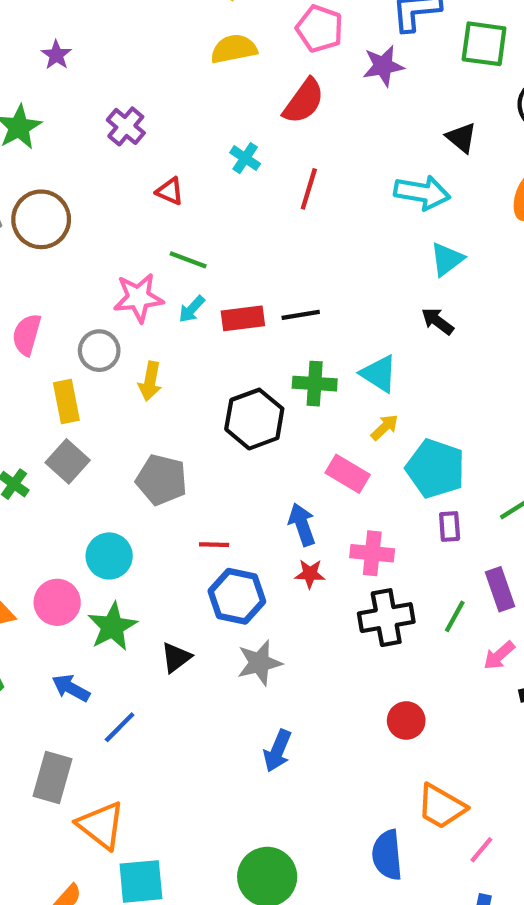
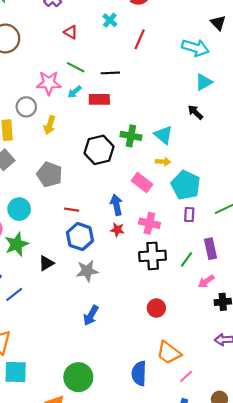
black line: (301, 315) -> (110, 73), moved
yellow arrow: (385, 427) -> (163, 162), turned 40

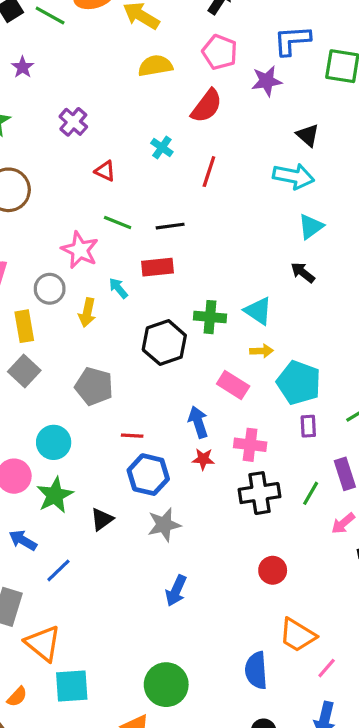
black triangle: (218, 23) -> (308, 135), moved
pink star: (49, 83) -> (80, 250), turned 30
cyan arrow: (75, 92) -> (118, 288), moved, turned 96

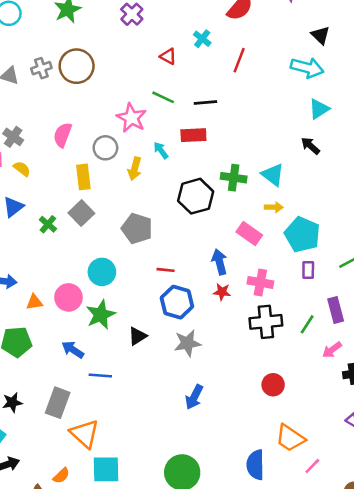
red triangle: (105, 171) -> (168, 56), moved
blue line: (58, 570) -> (100, 375), turned 45

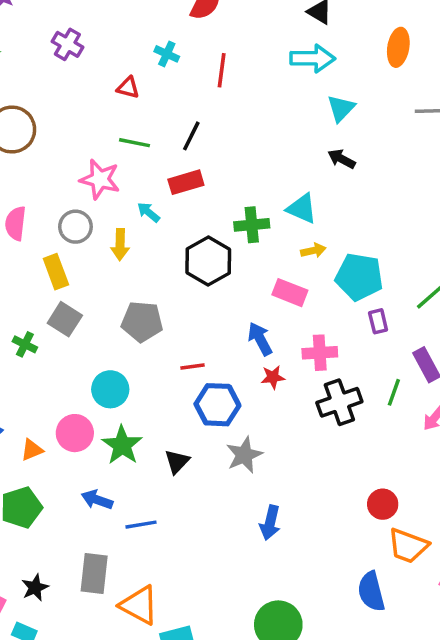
black line: (205, 103) -> (191, 136), turned -45
red circle: (273, 385) -> (383, 504), moved

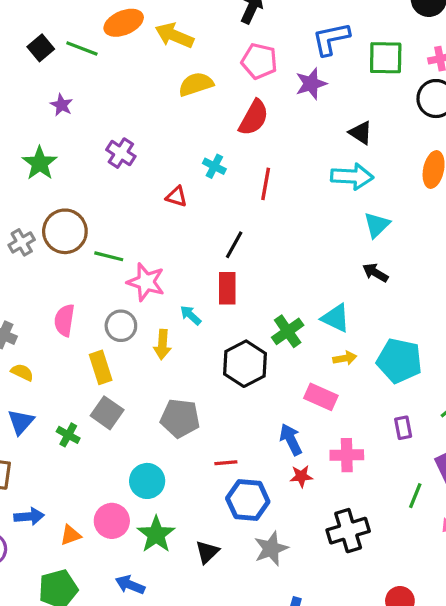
green line: (135, 143) -> (109, 256), moved
red rectangle: (186, 182) -> (227, 288), turned -76
green cross: (252, 225) -> (288, 331), turned -32
cyan pentagon: (359, 277) -> (399, 361), moved
black cross: (339, 402) -> (348, 531), moved

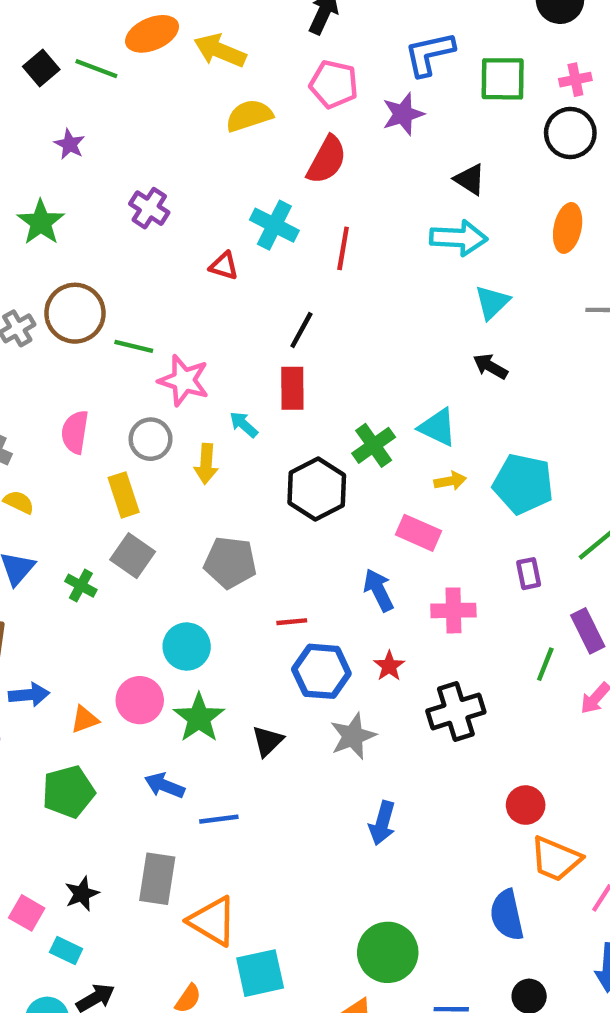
cyan cross: (214, 166) -> (274, 225), size x1.5
red star: (301, 476) -> (389, 666), moved, turned -30

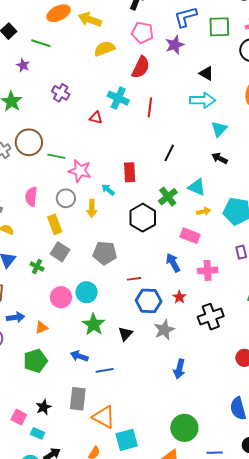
green line: (96, 69) -> (41, 43), moved
black line: (301, 330) -> (169, 153), moved
pink circle: (140, 700) -> (61, 297), moved

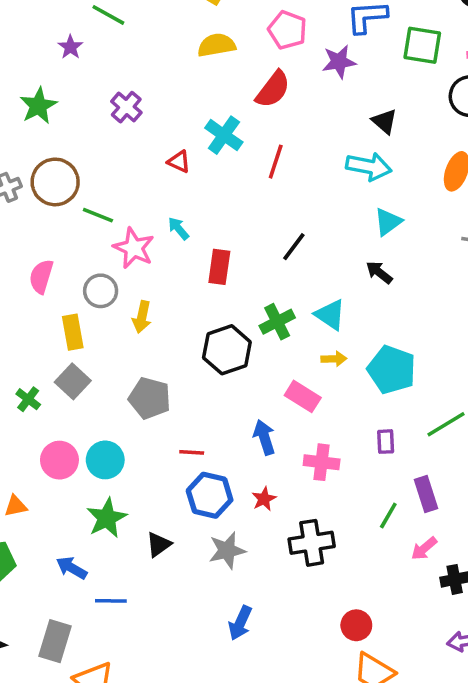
cyan arrow: (108, 190) -> (178, 228), moved

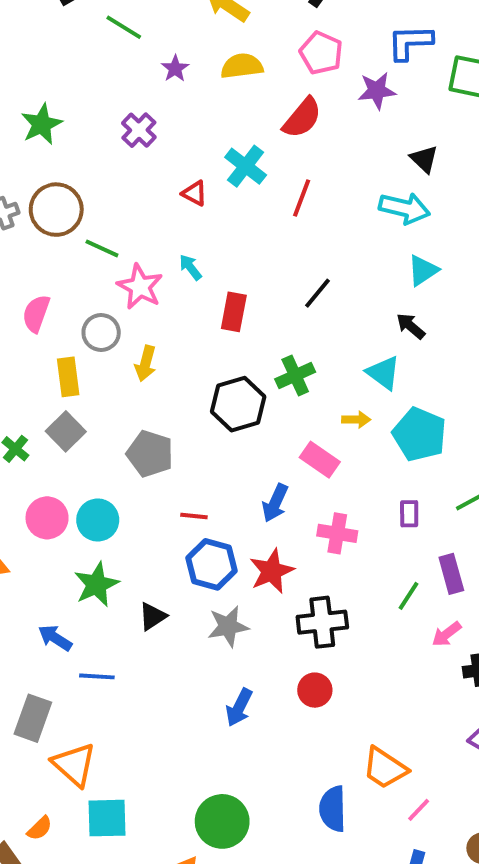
purple star: (70, 47) -> (175, 69), moved
cyan triangle: (330, 315) -> (383, 373), moved
blue arrow: (264, 437) -> (275, 503), turned -140
red star: (264, 499) -> (272, 571), size x1.6
red circle: (356, 625) -> (315, 690), moved

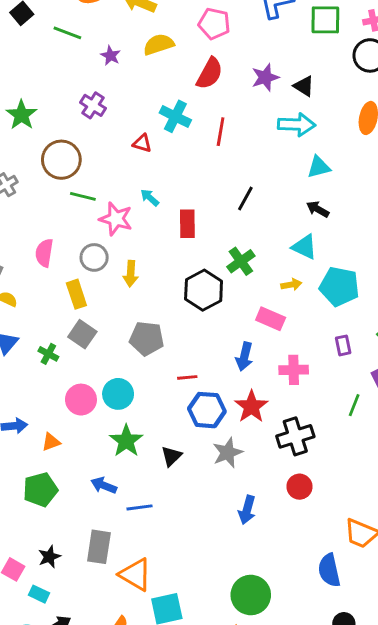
purple star: (377, 91) -> (265, 77), moved
brown circle: (56, 210) -> (61, 160), moved
cyan triangle: (423, 270) -> (319, 167), turned 30

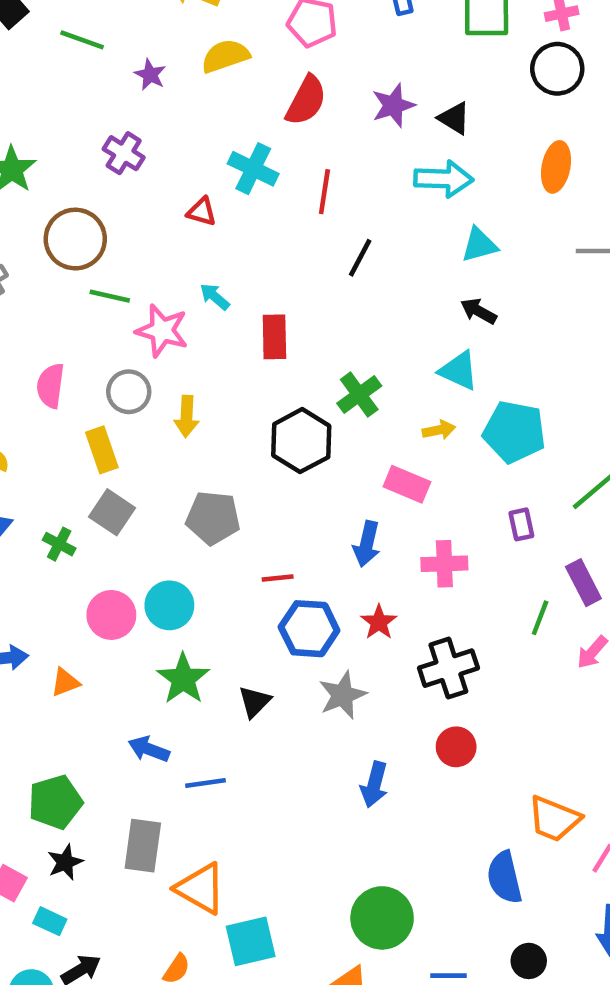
black line: (245, 198) -> (360, 258), moved
red star: (251, 407) -> (379, 622), size x0.7
green pentagon: (40, 490) -> (55, 802), moved

